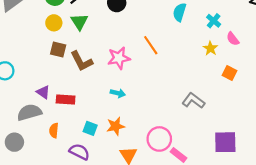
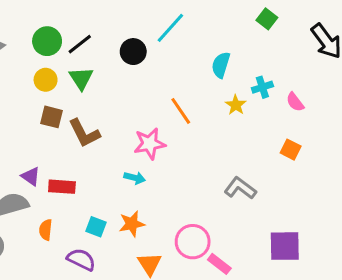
cyan cross: (214, 21) -> (262, 87), moved, turned 32
yellow star: (210, 48) -> (236, 105), moved
pink star: (119, 58) -> (150, 144), moved

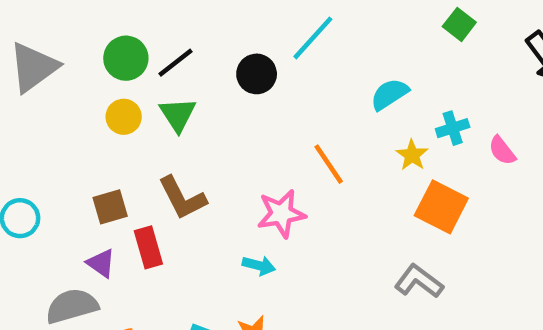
cyan semicircle: (221, 65) -> (389, 94), turned 40
brown square: (52, 117) -> (110, 207), moved, turned -30
orange square: (291, 150) -> (441, 207), moved, size x1.6
red rectangle: (62, 187) -> (148, 247), moved, turned 70

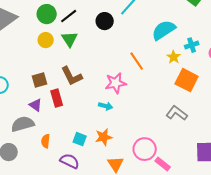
cyan semicircle: (389, 94) -> (164, 30), size x1.4

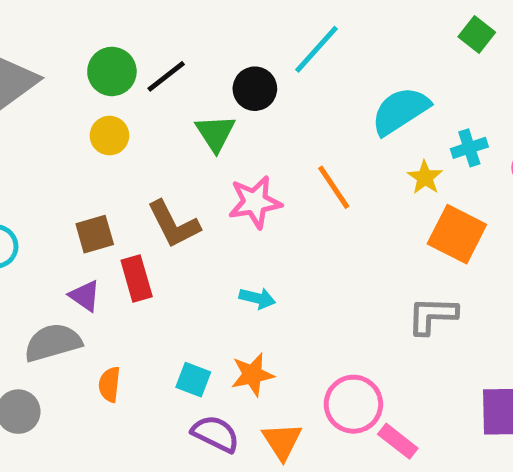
green triangle: (70, 39) -> (215, 133), moved
pink star: (116, 83) -> (255, 202), moved
gray L-shape: (177, 113) -> (432, 315), turned -35
purple semicircle: (70, 161) -> (215, 434), moved

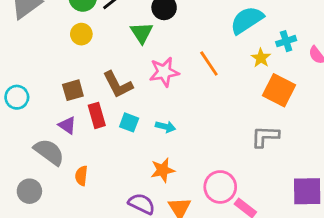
gray semicircle: (53, 343) -> (49, 152), turned 52
cyan square: (193, 380) -> (129, 122), moved

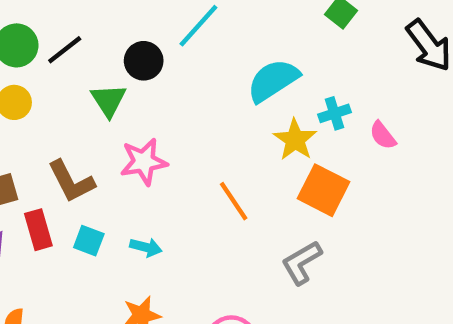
yellow star: (261, 58) -> (295, 140), size x1.4
orange line: (209, 64) -> (234, 201), moved
gray L-shape: (265, 136) -> (302, 263), turned -32

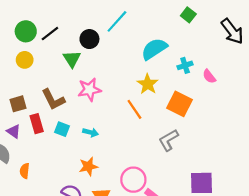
yellow star: (295, 140) -> (148, 84), moved

